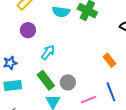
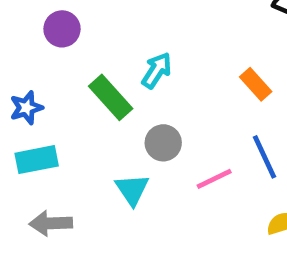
cyan arrow: (48, 52) -> (157, 70), moved
green rectangle: (46, 80) -> (111, 97), moved

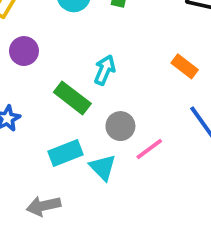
cyan rectangle: (37, 160) -> (65, 153), moved
pink line: (214, 179) -> (149, 149), moved

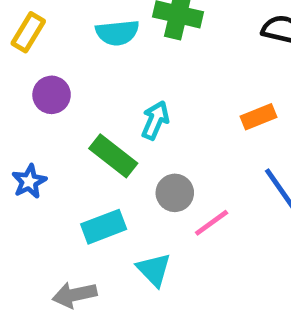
orange rectangle: (185, 66) -> (258, 117), turned -60
cyan triangle: (103, 167) -> (154, 270), moved

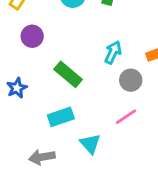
cyan arrow: (155, 120) -> (113, 52), moved
gray circle: (175, 193) -> (131, 80), moved

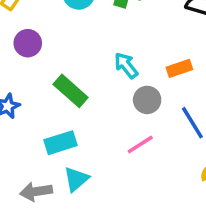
cyan arrow: (113, 52) -> (126, 65), turned -65
cyan triangle: (90, 144) -> (76, 179), moved, turned 30

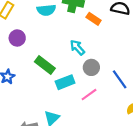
orange rectangle: (179, 68) -> (94, 19), moved, turned 56
cyan rectangle: (60, 143) -> (65, 82), moved

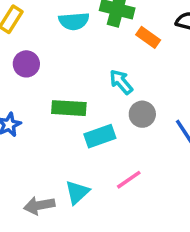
green rectangle: (45, 65) -> (69, 108), turned -36
pink line: (89, 95) -> (129, 180), moved

